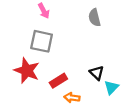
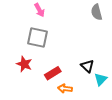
gray semicircle: (94, 18) -> (97, 12), moved
red star: (27, 71) -> (24, 64), size x0.7

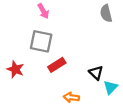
red star: (24, 64) -> (15, 69), moved
red rectangle: (53, 73) -> (57, 65), moved

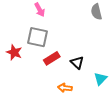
red star: (15, 69) -> (14, 52), moved
black triangle: (96, 73) -> (77, 62), moved

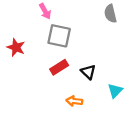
gray square: (38, 37) -> (59, 36), moved
red star: (14, 52) -> (16, 47), moved

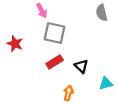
cyan triangle: (115, 91) -> (106, 83), turned 32
orange arrow: (74, 101) -> (68, 93), turned 96

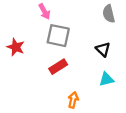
black triangle: (81, 66) -> (103, 49), moved
cyan triangle: (106, 83) -> (106, 79), moved

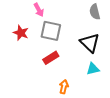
red star: (16, 47) -> (21, 33), moved
black triangle: (103, 49) -> (90, 43), size x1.5

